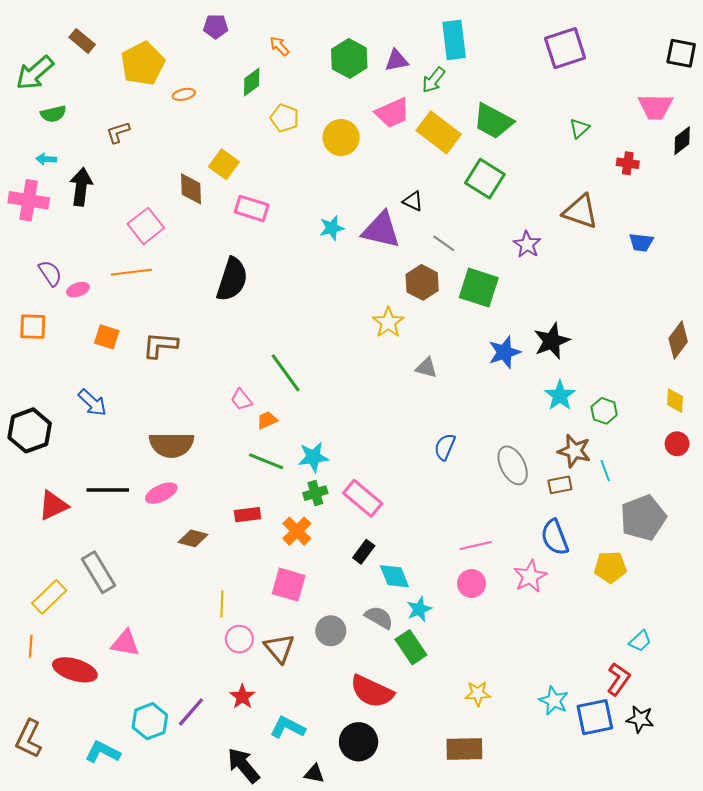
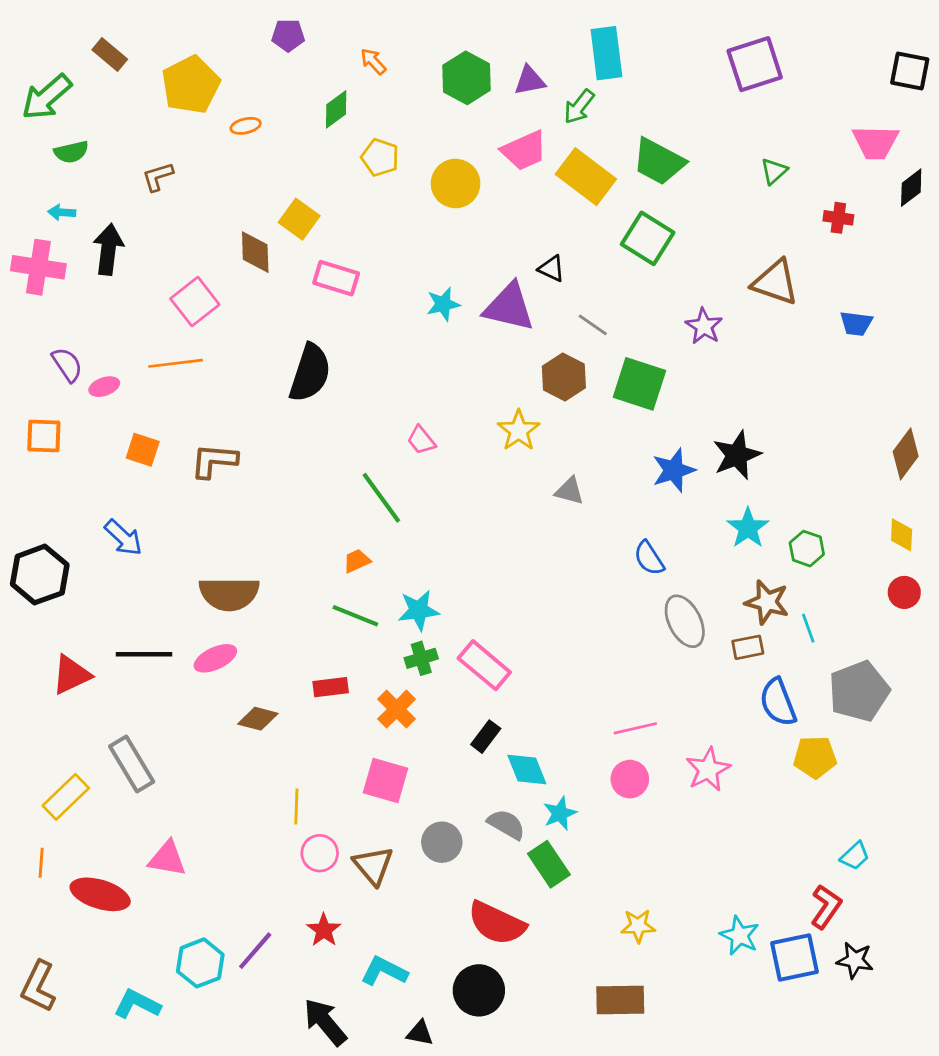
pink trapezoid: (241, 400) -> (421, 440), moved
blue semicircle: (445, 447) -> (649, 558), moved, turned -56
blue semicircle: (555, 537) -> (778, 702), moved

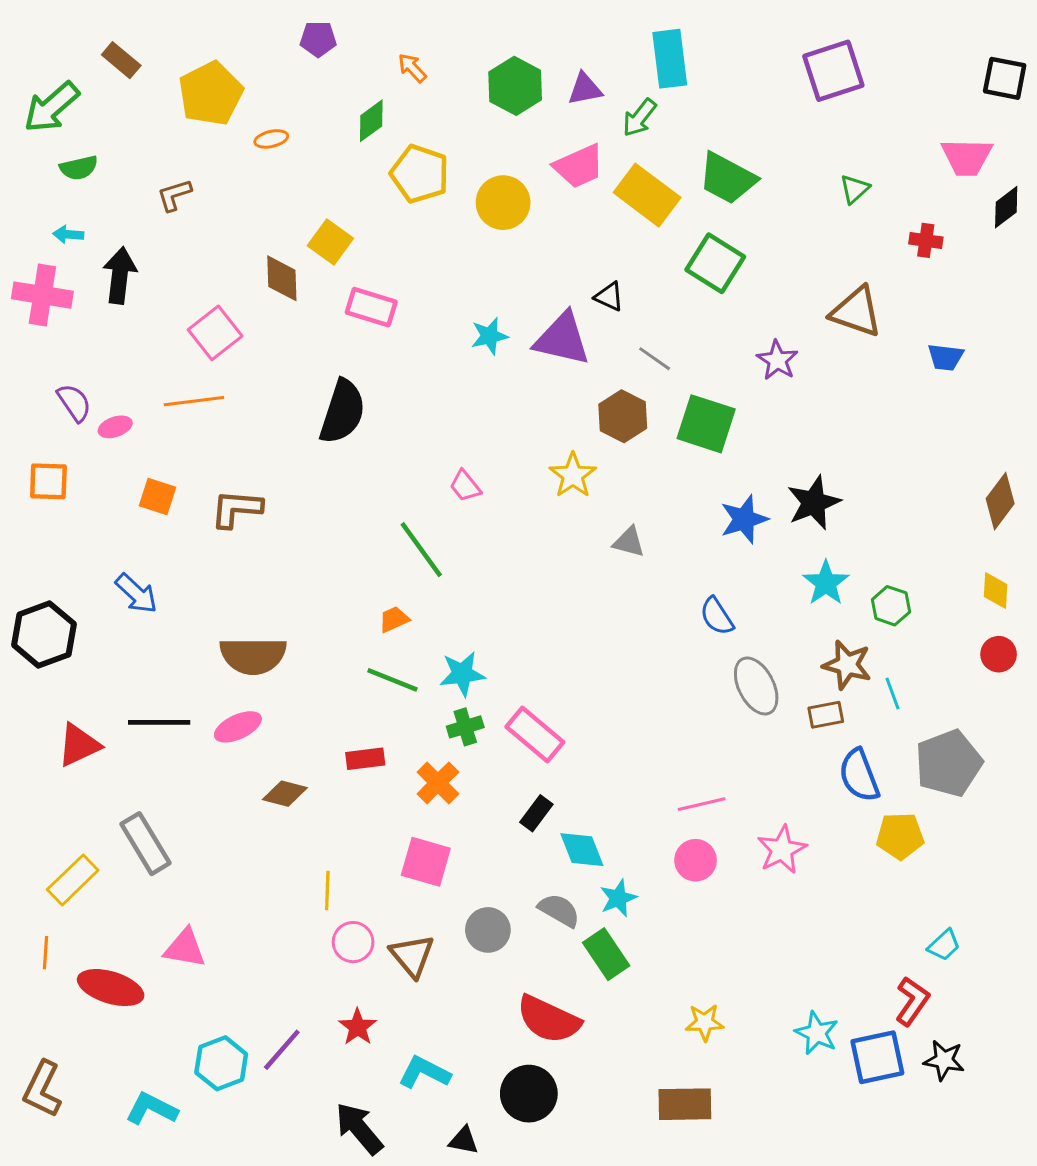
yellow pentagon: (380, 157) -> (420, 174), size x1.4

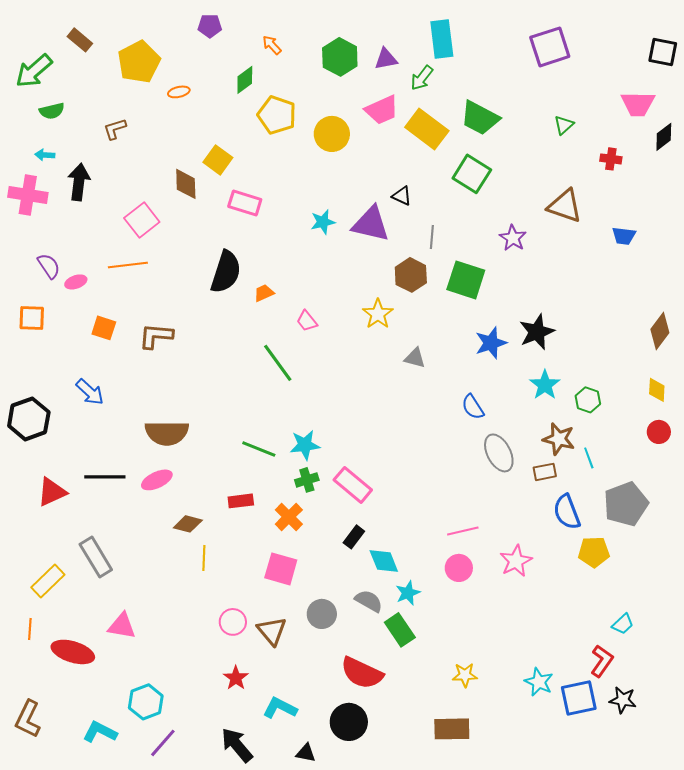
gray line: (655, 359) -> (432, 237), turned 60
orange trapezoid: (394, 619) -> (264, 293), moved
yellow line: (327, 891) -> (204, 558), moved
purple line: (282, 1050) -> (163, 743), moved

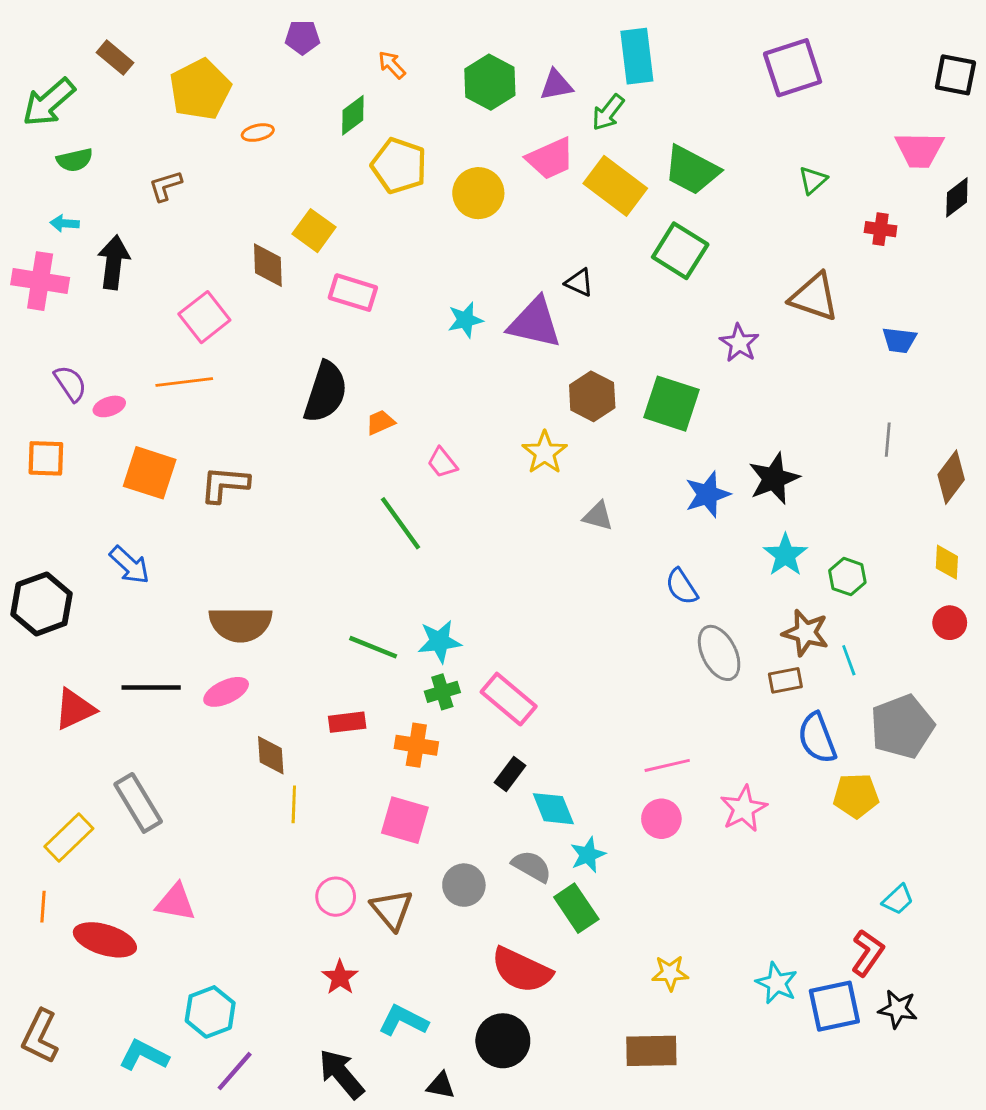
gray line: (432, 237) -> (888, 440), moved
orange square: (104, 328) -> (150, 473), size x1.5
orange cross: (289, 517) -> (416, 745), turned -36
brown diamond: (188, 524) -> (271, 755), turned 72

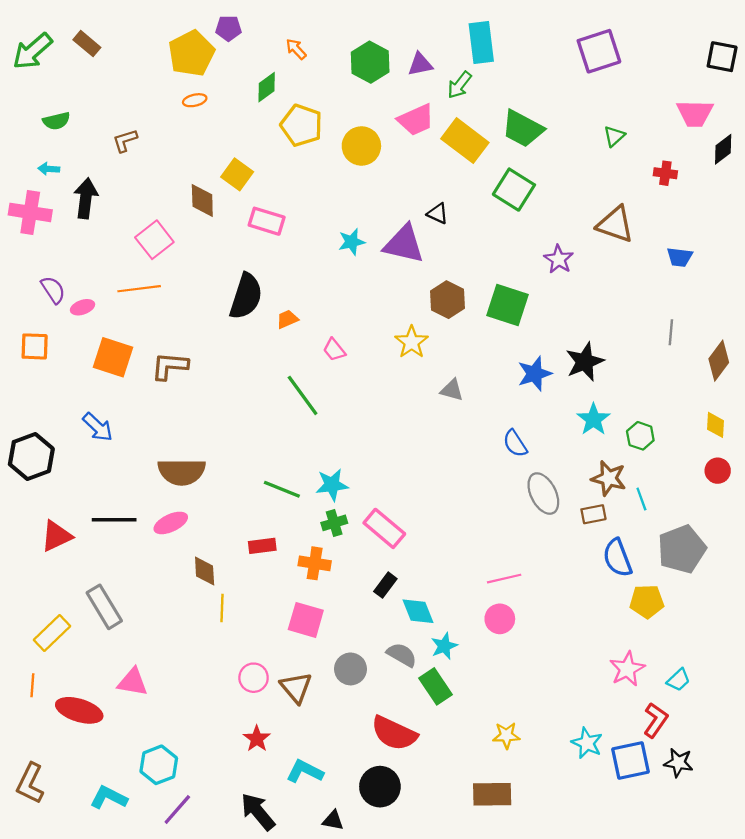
yellow pentagon: (200, 89) -> (191, 53), moved
green arrow: (49, 102) -> (32, 51), moved
pink star: (744, 809) -> (627, 669), moved

